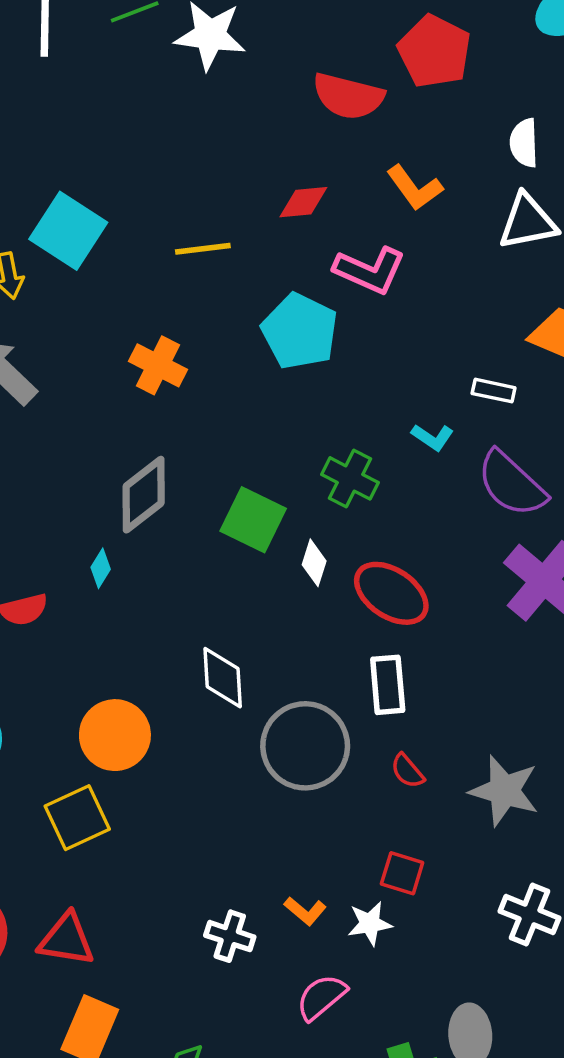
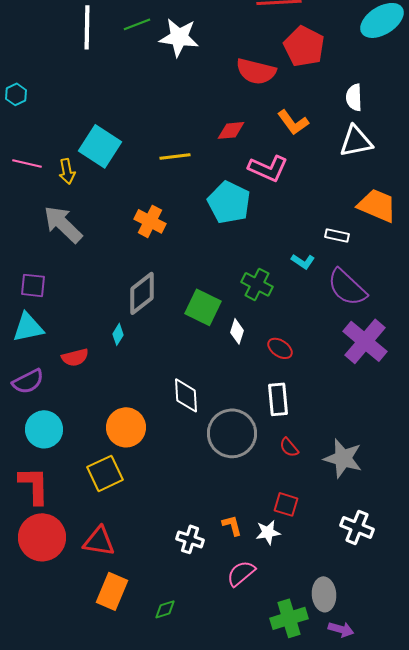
red ellipse: (391, 593) -> (280, 348), size x0.6
orange L-shape: (305, 911) -> (232, 525), turned -145

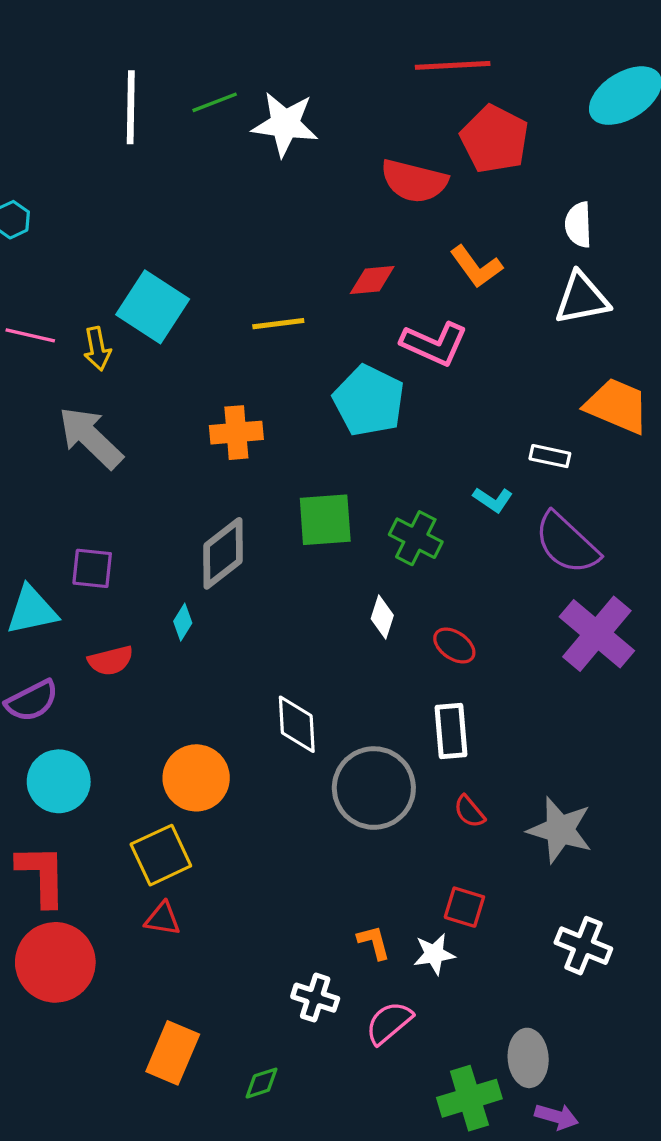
orange cross: (150, 221) -> (236, 433), turned -32
purple square: (33, 285) -> (92, 568), moved
green square: (203, 307) -> (325, 520), moved, turned -30
white cross: (190, 539) -> (315, 998), moved
red triangle: (99, 541) -> (163, 919), moved, size x0.7

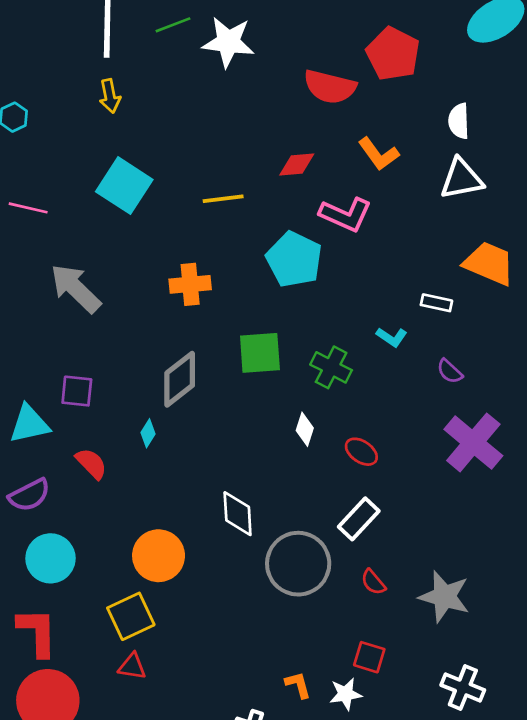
yellow arrow: (97, 349) -> (110, 96), moved
purple semicircle: (567, 543) -> (450, 371), size x0.5
red semicircle: (111, 661) -> (91, 464), turned -120
white rectangle: (451, 731) -> (359, 519), turned 48

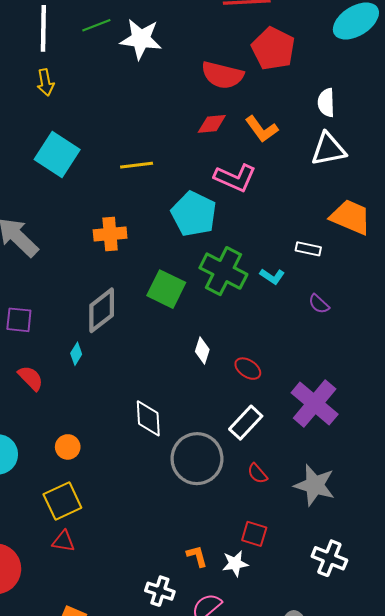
red diamond: (297, 164) -> (212, 124), moved
green square: (260, 353) -> (166, 289), turned 30
green cross: (331, 367) -> (223, 271), moved, size x1.4
purple cross: (473, 442) -> (315, 404), moved
orange circle: (159, 556) -> (68, 447), moved, size x0.6

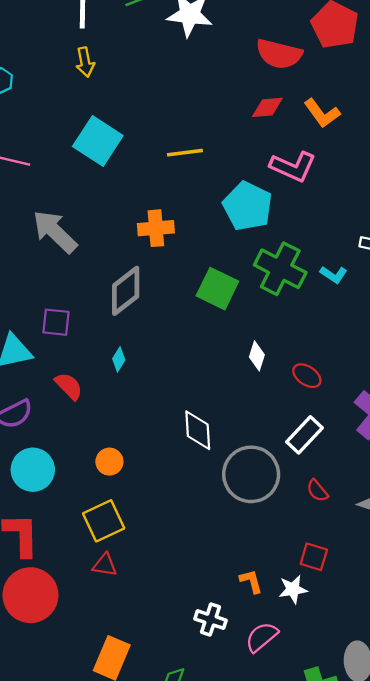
gray diamond: (102, 310) -> (126, 291), moved

